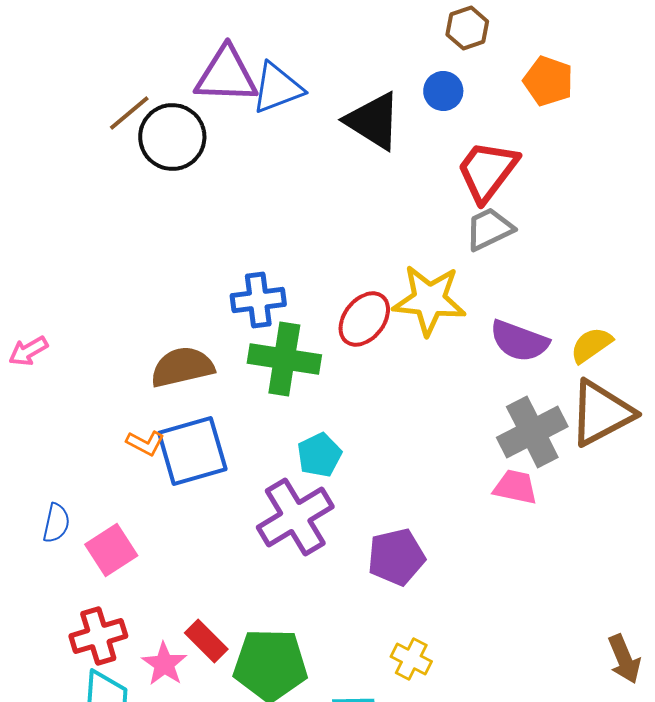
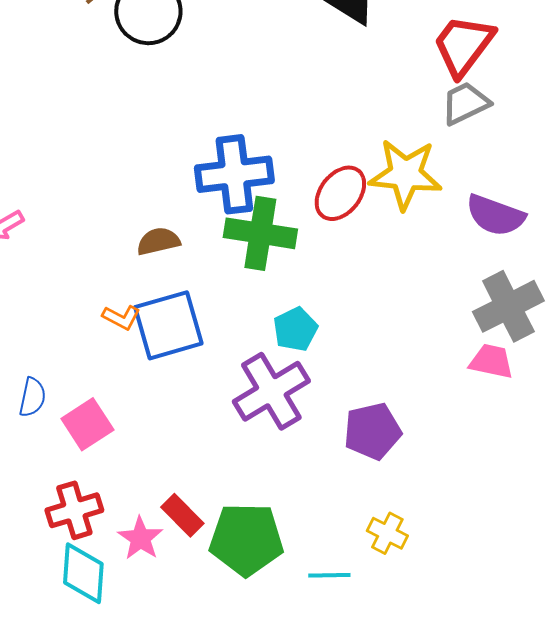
blue cross: (258, 300) -> (234, 174), size x1.4
brown semicircle: (182, 367) -> (158, 241), size x0.7

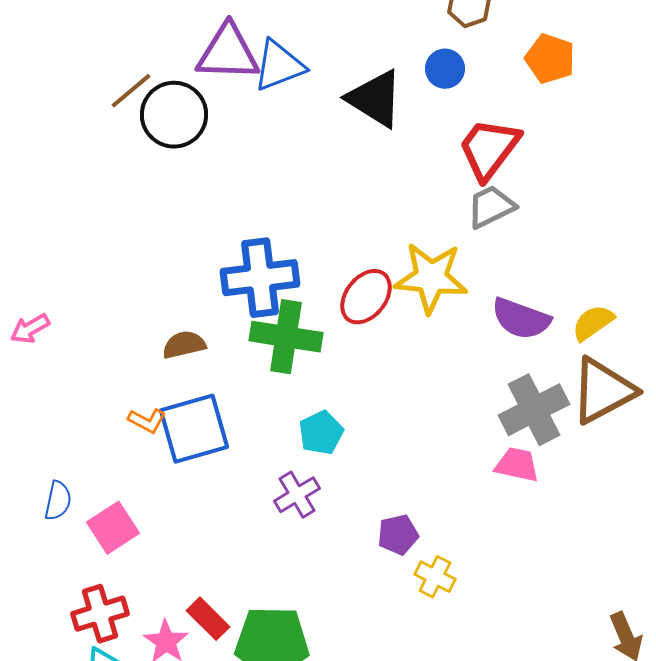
purple cross: (271, 391) -> (297, 495), size x0.6
purple pentagon: (372, 431) -> (398, 535), size x0.7
yellow cross: (387, 533) -> (435, 577), moved

